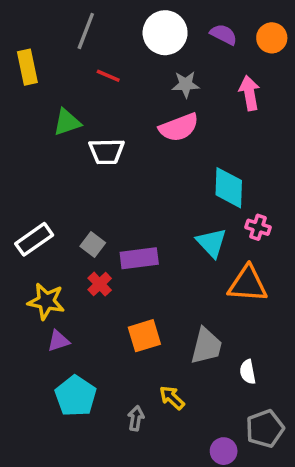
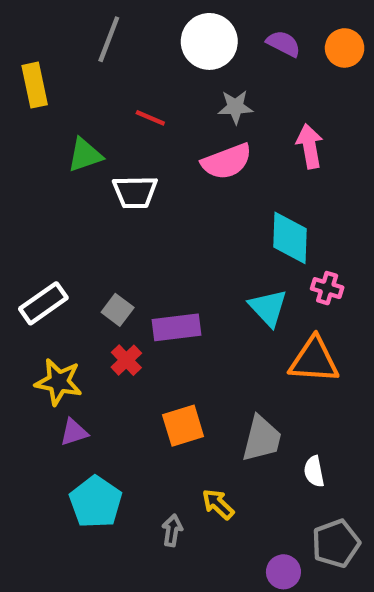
red line: (108, 76) -> (150, 118), moved
pink arrow: (249, 93) -> (310, 146), moved

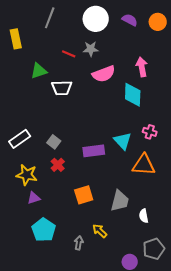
gray star: (235, 107) -> (91, 49), moved
cyan diamond: (290, 238) -> (133, 95), moved
purple rectangle: (177, 327) -> (94, 151), moved

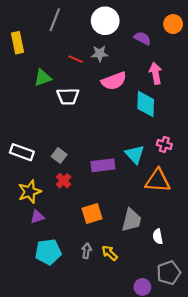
purple semicircle: (130, 20) -> (142, 38), moved
white rectangle: (20, 139) -> (22, 152), turned 55
yellow star: (27, 175) -> (30, 192), turned -30
cyan pentagon: (44, 230) -> (48, 252), turned 30
gray arrow: (79, 243) -> (87, 251), moved

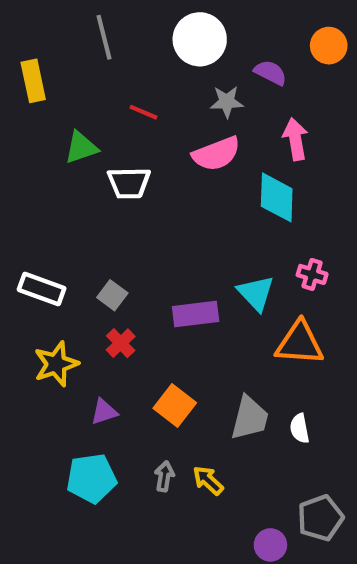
gray line: (55, 20) -> (104, 37), turned -35
gray star: (100, 54) -> (227, 102), moved
orange square: (92, 214) -> (175, 406), turned -35
purple triangle: (37, 217) -> (104, 412), moved
white semicircle: (158, 237) -> (300, 428), moved

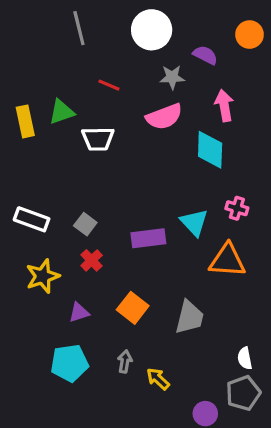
yellow rectangle: (33, 81) -> (25, 121), moved
white semicircle: (300, 428) -> (245, 358), moved
yellow arrow: (208, 480) -> (158, 379), moved

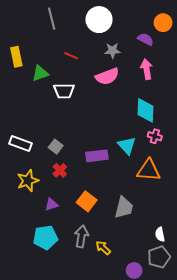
purple semicircle: (205, 55) -> (145, 39), moved
yellow rectangle: (25, 121) -> (16, 57), moved
cyan diamond: (210, 150) -> (145, 110), moved
gray arrow: (125, 361) -> (81, 236), size x1.5

